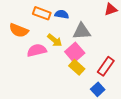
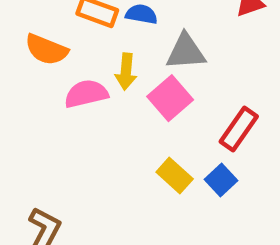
yellow arrow: (55, 40) -> (126, 72), turned 56
yellow rectangle: (77, 67) -> (175, 176), moved

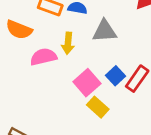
pink square: (170, 98) -> (87, 83), moved
blue square: (221, 180) -> (115, 76), moved

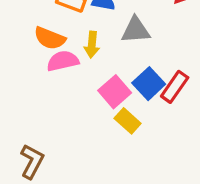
orange semicircle: (19, 30) -> (50, 38), moved
blue square: (115, 76) -> (149, 84), size x1.4

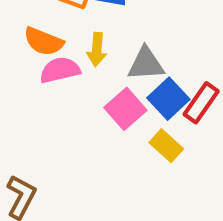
gray triangle: (136, 30) -> (146, 64), moved
yellow rectangle: (128, 121) -> (166, 146), moved

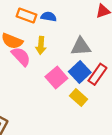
gray triangle: (146, 64) -> (81, 47), moved
pink semicircle: (60, 70) -> (21, 57), turned 60

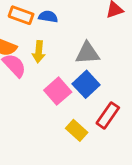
red rectangle: (97, 74) -> (108, 115), moved
yellow rectangle: (79, 98) -> (77, 130), moved

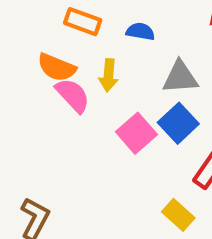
blue semicircle: (48, 17) -> (140, 32), moved
yellow rectangle: (77, 130) -> (178, 215), moved

